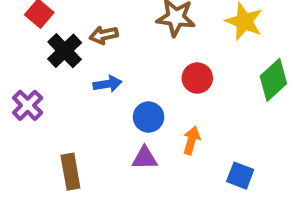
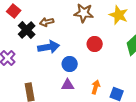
blue arrow: (108, 84) -> (49, 47), size x1.5
orange arrow: (191, 140) -> (96, 87), moved

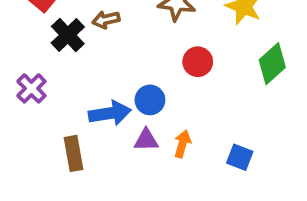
blue arrow: (49, 47) -> (110, 113), moved
orange arrow: (96, 87) -> (182, 144), moved

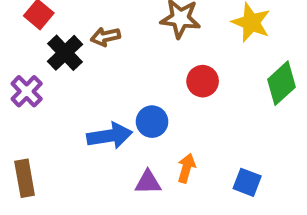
purple cross: (31, 88) -> (27, 91), moved
purple triangle: (146, 140) -> (148, 182), moved
brown rectangle: (74, 153) -> (25, 178), moved

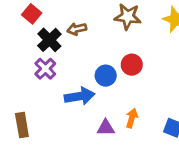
red circle: (203, 81) -> (132, 65), moved
purple cross: (27, 91) -> (45, 69), moved
blue circle: (152, 122) -> (106, 76), moved

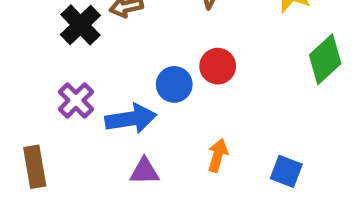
purple cross: (45, 69) -> (76, 100), moved
purple triangle: (106, 128) -> (144, 171), moved

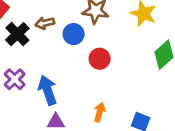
blue circle: (174, 84) -> (74, 34), moved
blue arrow: (131, 119) -> (48, 90), turned -100

